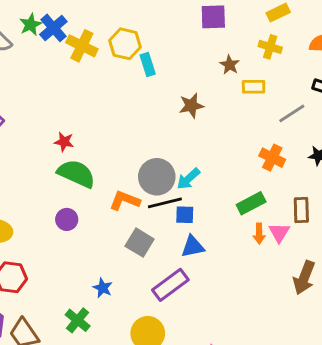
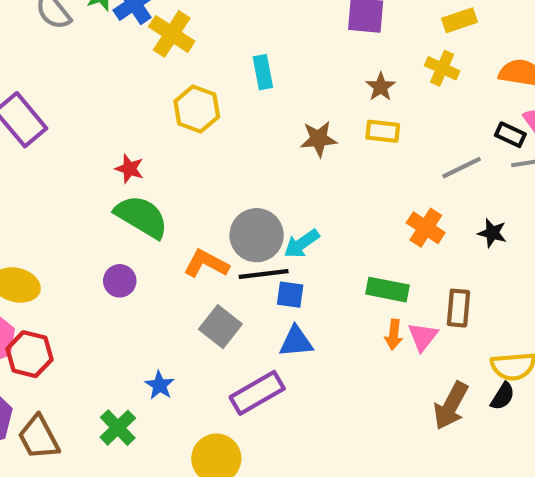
yellow hexagon: (125, 44) -> (197, 109), moved
yellow rectangle: (254, 87) -> (383, 131), moved
green rectangle: (251, 203) -> (388, 290), turned 32

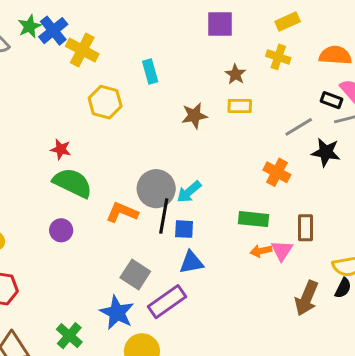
black star: (492, 233) -> (326, 152), moved, size x1.4
black line: (264, 274) -> (164, 216), turned -68
gray square: (220, 327) -> (135, 275), moved
orange arrow: (394, 335) -> (261, 251), turned 78
blue star: (160, 385) -> (117, 313), moved, size x1.6

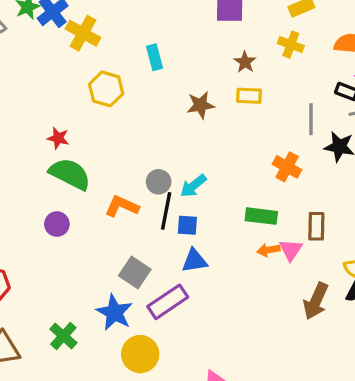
gray line: (299, 127) -> (311, 119), turned -60
gray circle: (156, 189) -> (159, 182), size x0.6

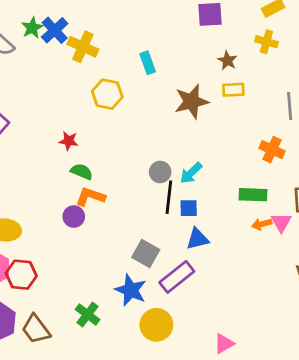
brown star: (201, 105) -> (192, 102), size x1.4
green semicircle: (70, 174) -> (82, 172), size x0.6
orange L-shape: (122, 206) -> (90, 197), moved

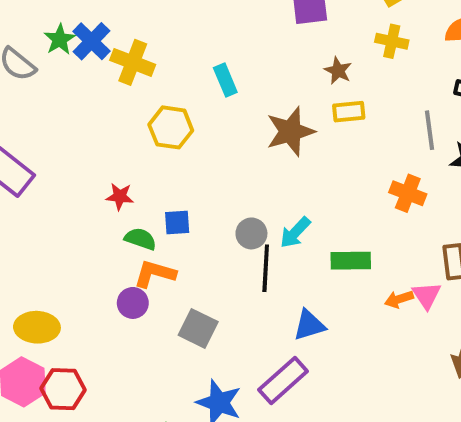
green rectangle: (253, 195) -> (351, 261), moved
blue square: (189, 208) -> (177, 222), moved
gray square: (146, 253) -> (198, 328), moved

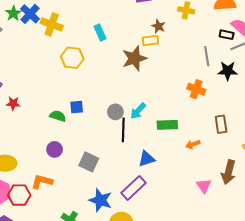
yellow rectangle: (349, 112) -> (150, 40), moved
red star: (120, 196) -> (13, 103), moved
orange L-shape: (155, 274) -> (42, 182), moved
pink triangle: (427, 295) -> (204, 186), moved

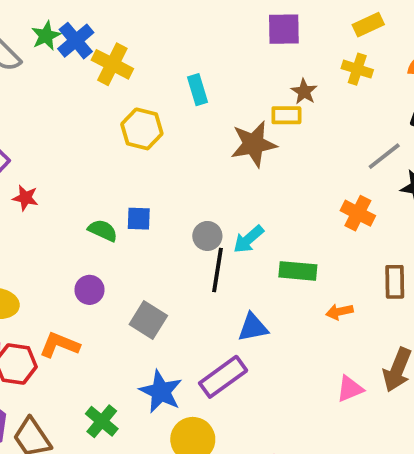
gray line: (207, 56) -> (384, 156), turned 54
pink triangle: (204, 186) -> (350, 389), turned 35

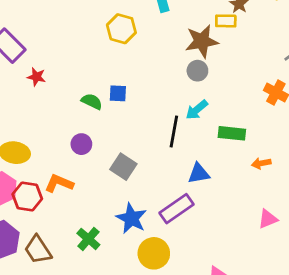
gray circle: (207, 236) -> (197, 71), moved

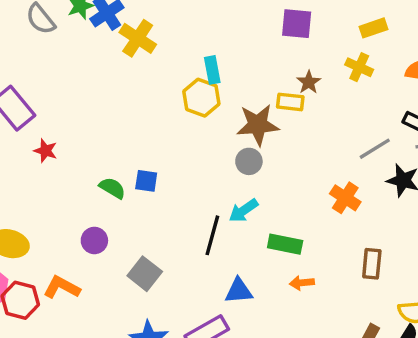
yellow hexagon: (121, 29) -> (201, 98), moved
orange arrow: (261, 163) -> (302, 283), moved

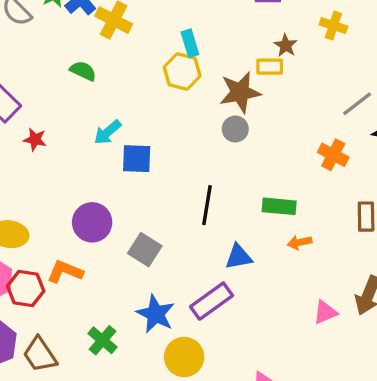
blue square: (146, 181) -> (137, 159), size x1.4
green semicircle: (112, 188) -> (83, 71), moved
cyan arrow: (243, 211) -> (107, 132), moved
purple circle: (94, 240) -> (92, 222), size x1.5

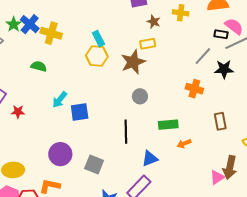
brown star: (286, 45) -> (154, 22), moved
gray circle: (235, 129) -> (140, 96), moved
pink triangle: (325, 312) -> (217, 177), moved

